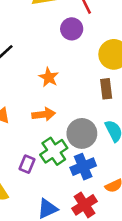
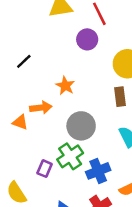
orange arrow: (44, 114) -> (41, 108), moved
gray circle: (82, 133) -> (81, 126), moved

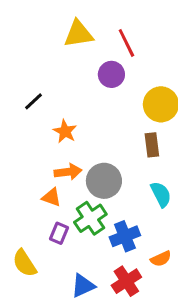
orange star: (65, 86) -> (65, 131), moved
orange arrow: (41, 108) -> (68, 172), moved
orange triangle: (20, 122) -> (51, 197), moved

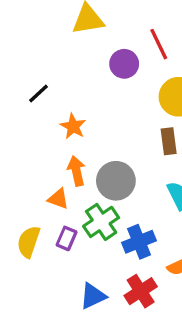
red line: (126, 43) -> (159, 44), moved
orange arrow: (68, 172) -> (76, 171), turned -95
yellow semicircle: (25, 263) -> (29, 242), moved, turned 52

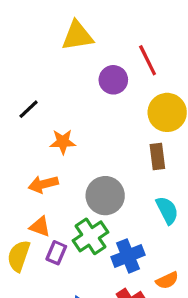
orange star: (73, 126) -> (63, 142), turned -30
orange arrow: (76, 171) -> (43, 184), moved, turned -92
orange triangle: (58, 199) -> (40, 227), moved

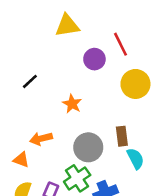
orange star: (63, 142) -> (72, 104), moved, turned 30
brown rectangle: (157, 156) -> (122, 136), moved
orange triangle: (40, 227) -> (21, 160), moved

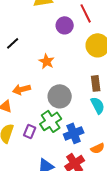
brown rectangle: (122, 136) -> (96, 83), moved

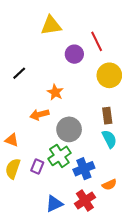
orange arrow: (22, 89) -> (39, 115), moved

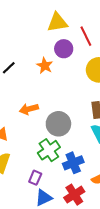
yellow triangle: (51, 25) -> (57, 22), moved
orange star: (55, 92) -> (45, 66), moved
purple rectangle: (37, 167) -> (35, 178), moved

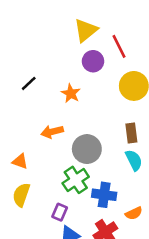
yellow triangle: (57, 22) -> (86, 30), turned -30
orange star: (45, 66) -> (71, 93), moved
blue cross: (73, 163) -> (104, 195), turned 30

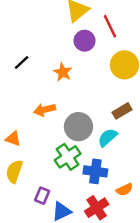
brown rectangle: (131, 133) -> (122, 111), turned 66
cyan semicircle: (134, 160) -> (108, 138), moved, turned -105
purple rectangle: (60, 212) -> (42, 196), moved

